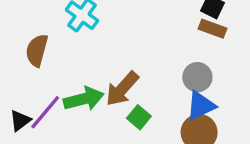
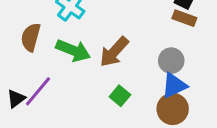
brown arrow: (122, 89) -> (114, 52), moved
green arrow: (84, 99) -> (73, 50), moved, turned 36

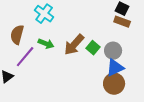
green arrow: (73, 50) -> (46, 44), size x0.7
purple line: (38, 91) -> (25, 57), moved
green square: (120, 96) -> (93, 48), moved

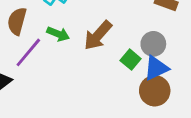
green square: (93, 48) -> (131, 60), moved

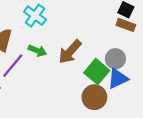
green square: (131, 60) -> (97, 72), size x1.5
brown circle: (155, 91) -> (94, 97), moved

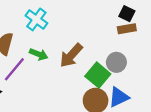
brown rectangle: (126, 25) -> (127, 29), turned -30
blue triangle: (118, 79) -> (119, 97), moved

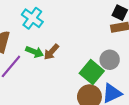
brown arrow: (71, 55) -> (51, 52), moved, size x0.7

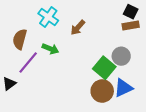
brown arrow: (51, 52) -> (78, 28), moved

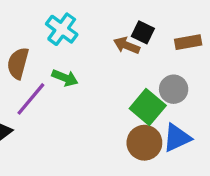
black square: (131, 12) -> (143, 32), moved
brown arrow: (78, 28) -> (127, 45), moved, turned 70

